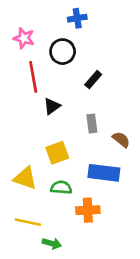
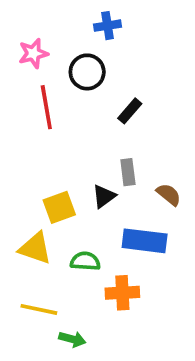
pink star: (24, 38) -> (33, 53), turned -30
black triangle: (52, 106) -> (104, 196), moved
yellow square: (57, 153) -> (59, 207), moved

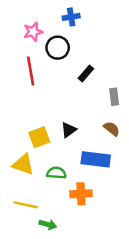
pink star: (33, 53) -> (33, 32), moved
gray rectangle: (128, 172) -> (114, 97), moved

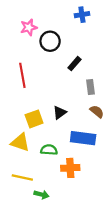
blue cross: (71, 17) -> (82, 15), moved
red line: (31, 71) -> (22, 75), moved
gray rectangle: (114, 97) -> (90, 87), moved

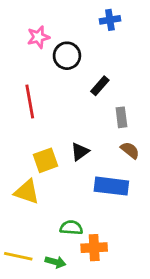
green semicircle: (49, 150) -> (71, 228), moved
orange cross: (70, 168) -> (94, 248), moved
yellow line: (22, 177) -> (18, 256), moved

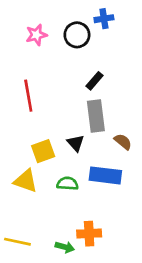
black circle: (67, 56) -> (77, 35), moved
gray rectangle: (121, 117) -> (96, 116), moved, size x1.6
black triangle: (80, 152) -> (76, 143), turned -36
green semicircle: (71, 228) -> (67, 184), moved
green arrow: (56, 262) -> (65, 247), moved

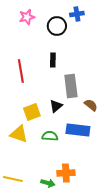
pink star: (36, 35) -> (27, 17), moved
black rectangle: (95, 81) -> (53, 60), moved, turned -40
black triangle: (76, 143) -> (56, 106), turned 32

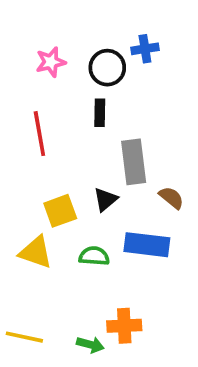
blue cross: (77, 14) -> (145, 49), moved
pink star: (27, 17) -> (51, 62), moved
black circle: (57, 26) -> (107, 68), moved

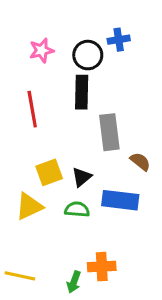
black rectangle: (100, 113) -> (82, 92), size x1.5
black triangle: (105, 200) -> (82, 177), moved
yellow triangle: (36, 252) -> (29, 206), turned -44
green arrow: (90, 345) -> (74, 282), turned 95

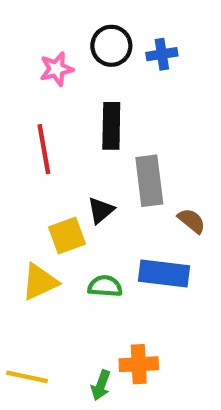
black circle: (88, 55) -> (111, 46), moved
black triangle: (82, 177) -> (101, 210), moved

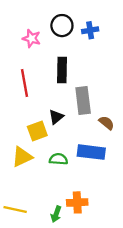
pink star: (57, 69) -> (32, 38), turned 30

